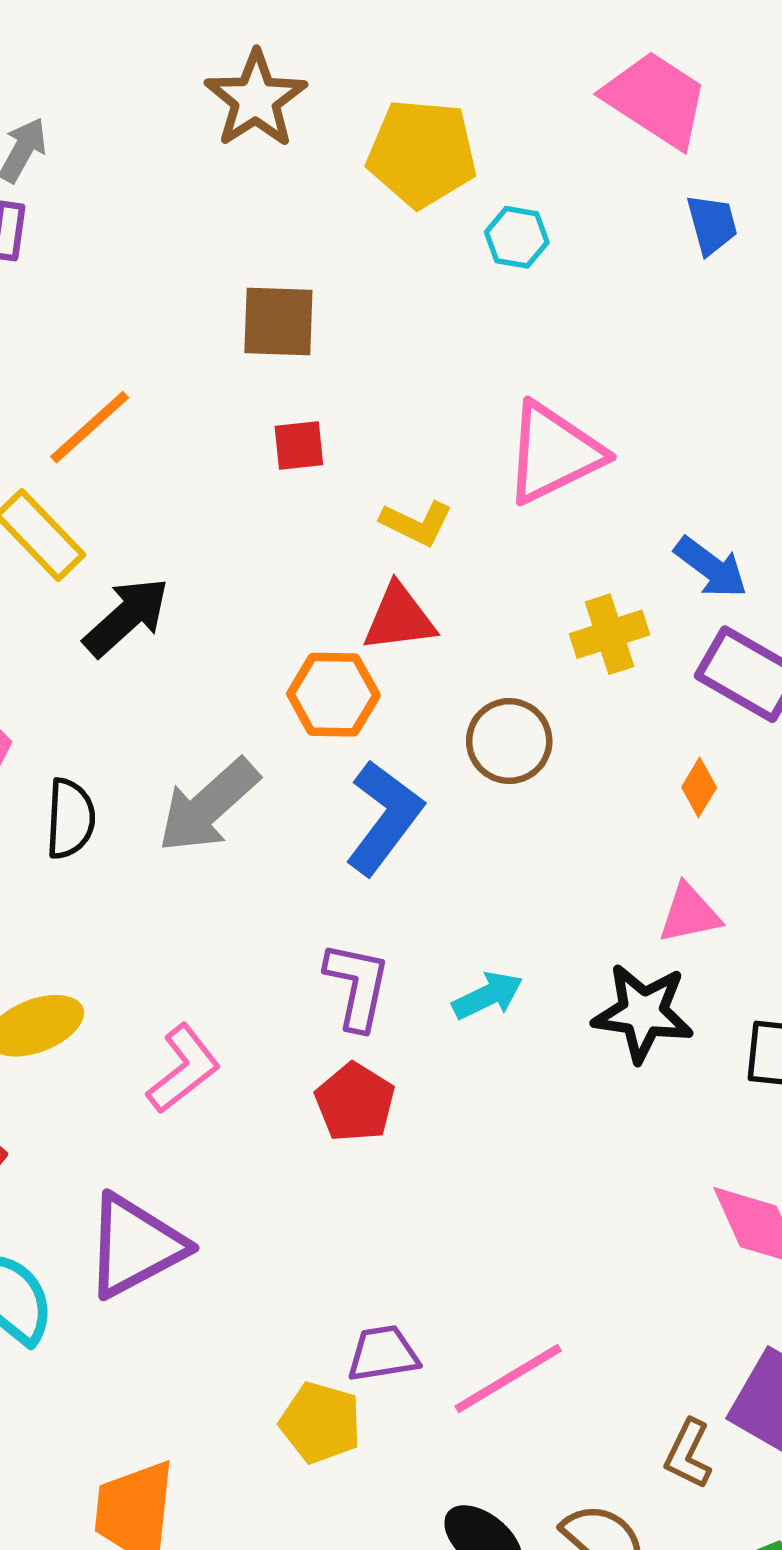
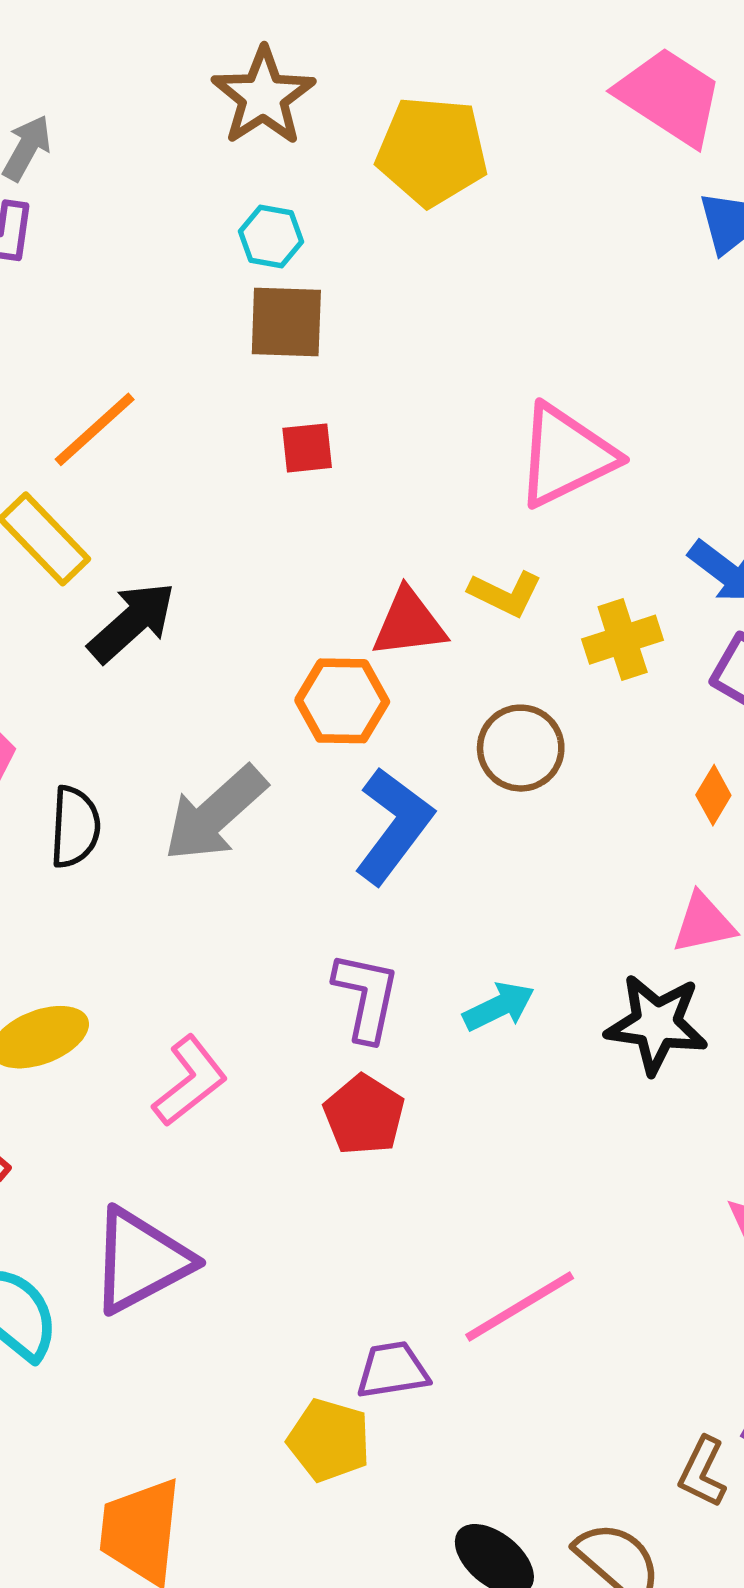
cyan hexagon: (517, 237) -> (271, 237), moved
yellow L-shape: (416, 523) -> (505, 594), moved
pink line: (508, 1378) -> (520, 1307), moved

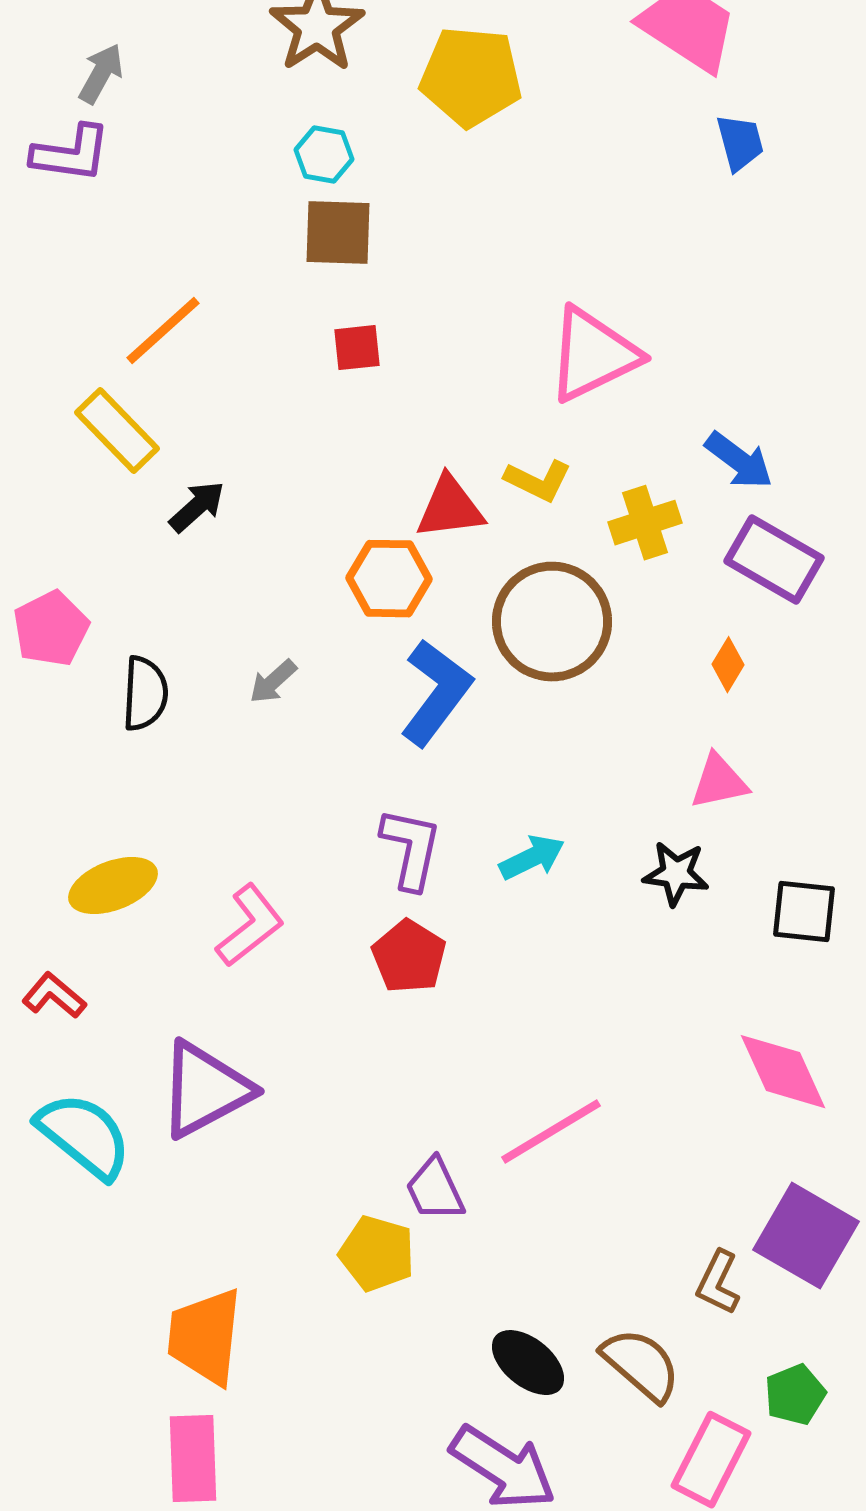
black arrow: (132, 622) -> (197, 507), size x0.7
brown circle: (521, 748) -> (552, 622), size x1.5
gray arrow: (215, 814) -> (273, 682), size x0.5
black star: (657, 1024) -> (676, 874), size x0.7
purple trapezoid: (393, 1370) -> (435, 1190), turned -106

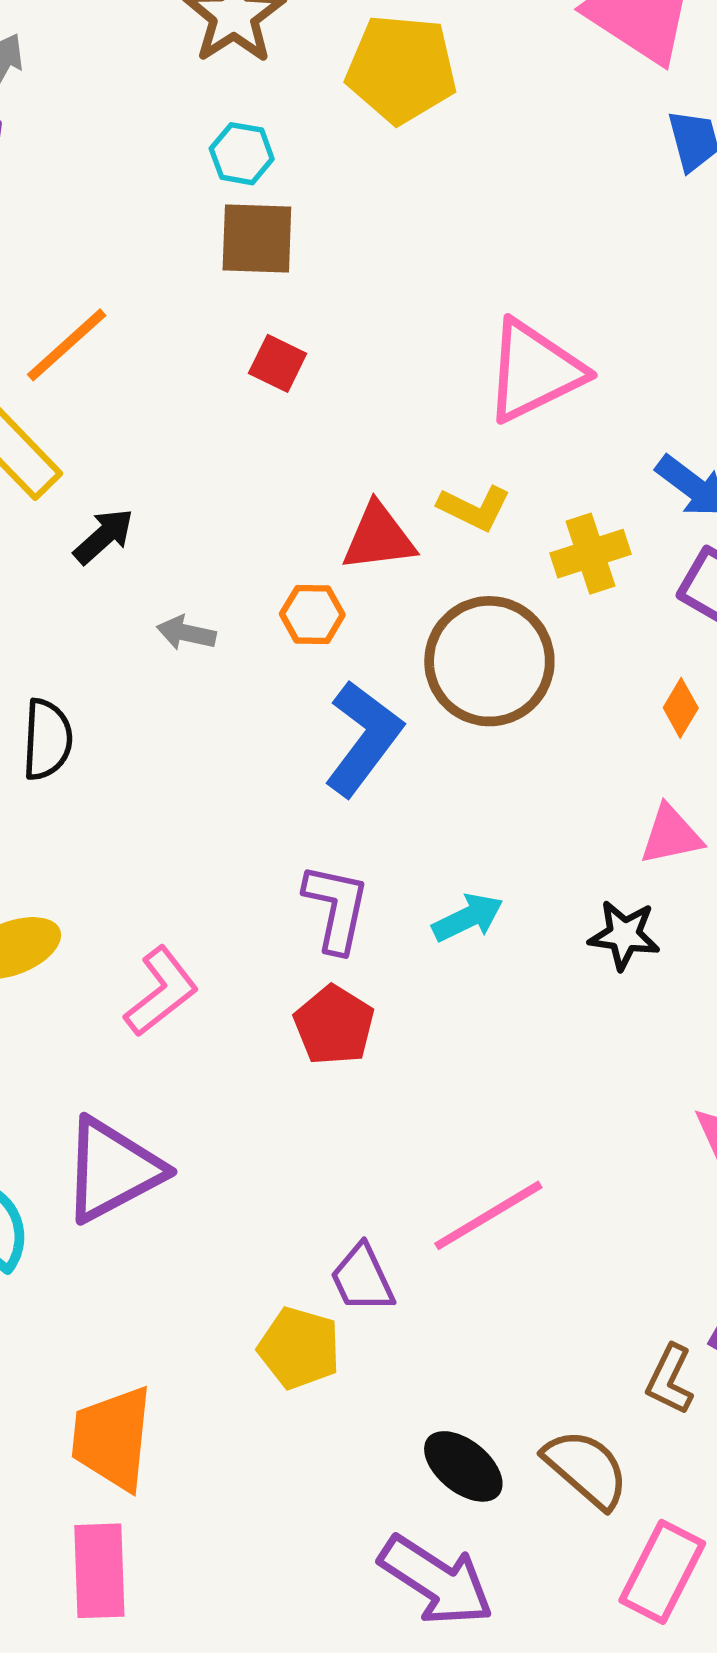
red square: (357, 348) -> (278, 363), turned 32
orange hexagon: (389, 579) -> (312, 614), size x0.7
gray arrow: (273, 682) -> (186, 633), moved, turned 54

